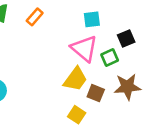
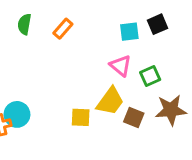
black square: (126, 38) -> (158, 24), moved
pink triangle: (84, 49) -> (121, 66), size x0.7
yellow square: (77, 115) -> (81, 117), moved, turned -30

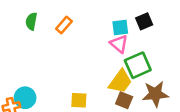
pink triangle: (121, 66) -> (119, 44), moved
green square: (150, 76) -> (138, 65), size x1.5
yellow trapezoid: (110, 101) -> (120, 81), moved

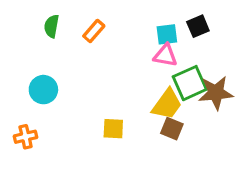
pink triangle: (119, 44) -> (165, 55), turned -30
brown star: (155, 94) -> (216, 93), moved
cyan circle: (25, 98) -> (43, 90), moved

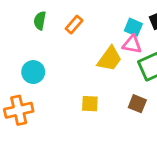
cyan square: (167, 34) -> (133, 27), turned 30
yellow trapezoid: (167, 104) -> (110, 59), moved
orange cross: (26, 137) -> (19, 110), size x1.5

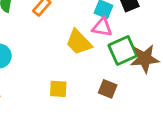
yellow trapezoid: (110, 59) -> (79, 42), turned 100

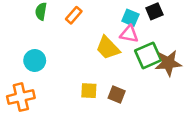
brown square: (108, 89) -> (117, 95), moved

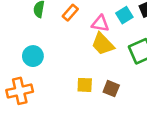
cyan square: (130, 18) -> (124, 15), turned 35
pink triangle: (129, 34) -> (100, 24), moved

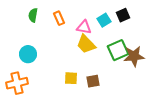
orange rectangle: (70, 13) -> (59, 18), turned -64
brown square: (111, 89) -> (93, 81), turned -32

